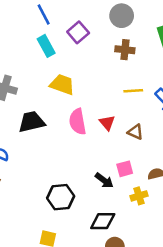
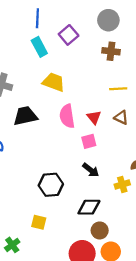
blue line: (44, 15) -> (37, 18), turned 30
brown triangle: (135, 132) -> (121, 118), moved
pink square: (125, 169) -> (89, 141), moved

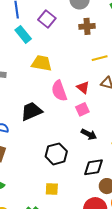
black trapezoid: (25, 116) -> (31, 111), moved

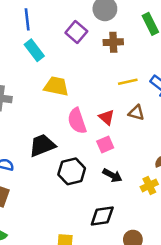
purple square: (47, 19) -> (76, 32), moved
black hexagon: (56, 154) -> (72, 171), moved
black diamond: (93, 167) -> (102, 216), moved

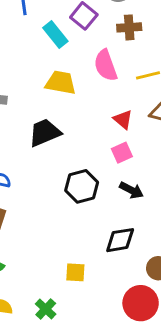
cyan rectangle: (34, 50) -> (55, 34), moved
pink semicircle: (77, 121) -> (106, 65), moved
black trapezoid: (42, 145) -> (45, 133), moved

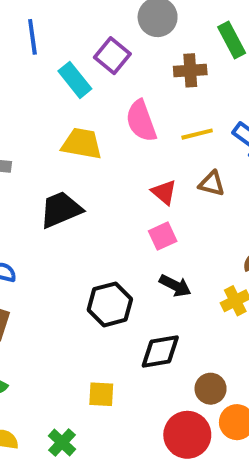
brown cross: (129, 27) -> (190, 70), moved
black hexagon: (82, 186) -> (110, 304), moved

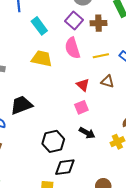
purple square: (112, 56) -> (74, 21), moved
black trapezoid: (61, 210) -> (21, 105), moved
black diamond: (160, 352) -> (65, 167), moved

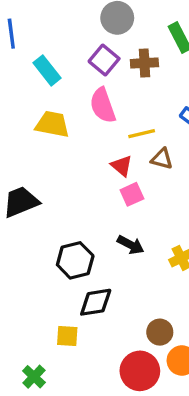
yellow line: (101, 56) -> (142, 134), moved
pink square: (81, 107) -> (132, 194), moved

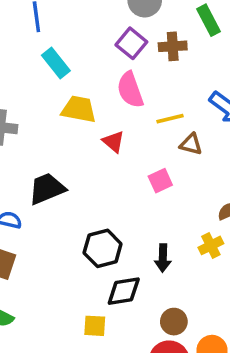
cyan rectangle: (47, 70) -> (56, 63), moved
red triangle: (122, 166) -> (113, 142), moved
black arrow: (131, 245) -> (163, 258), moved, turned 64
brown circle: (160, 332) -> (174, 322), moved

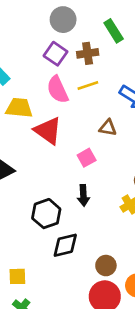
yellow line: (170, 119) -> (88, 85), moved
red triangle: (113, 142) -> (48, 131), size x1.6
black arrow: (163, 258) -> (83, 195), moved
yellow square: (95, 326) -> (17, 276), moved

